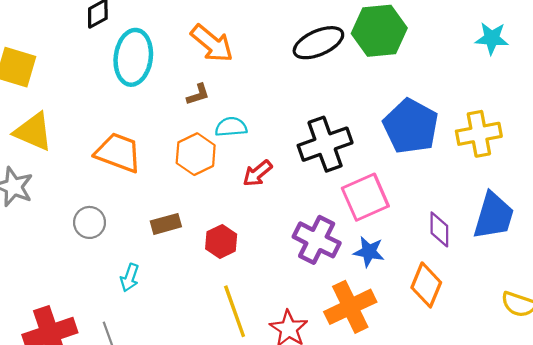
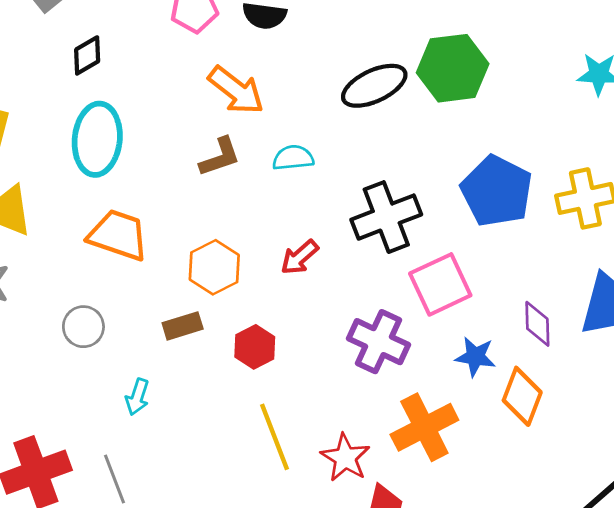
cyan ellipse: (133, 57) -> (97, 139), moved
brown L-shape: (198, 94) -> (220, 157), size x1.4
cyan semicircle: (231, 127) -> (293, 158), moved
orange hexagon: (196, 154) -> (214, 267), moved
blue star: (369, 252) -> (475, 357), moved

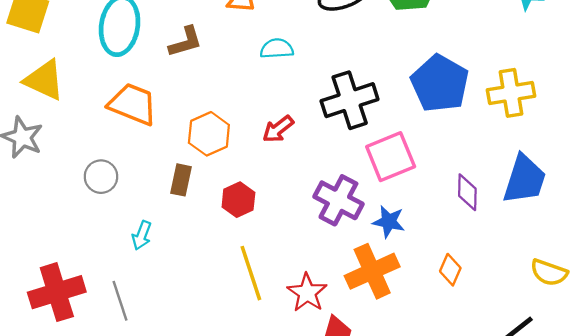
brown L-shape: (220, 157) -> (185, 42), moved
brown rectangle: (183, 326) -> (181, 180), turned -64
blue star: (475, 357) -> (389, 222), moved
orange diamond: (522, 396) -> (450, 270), moved, size x0.7

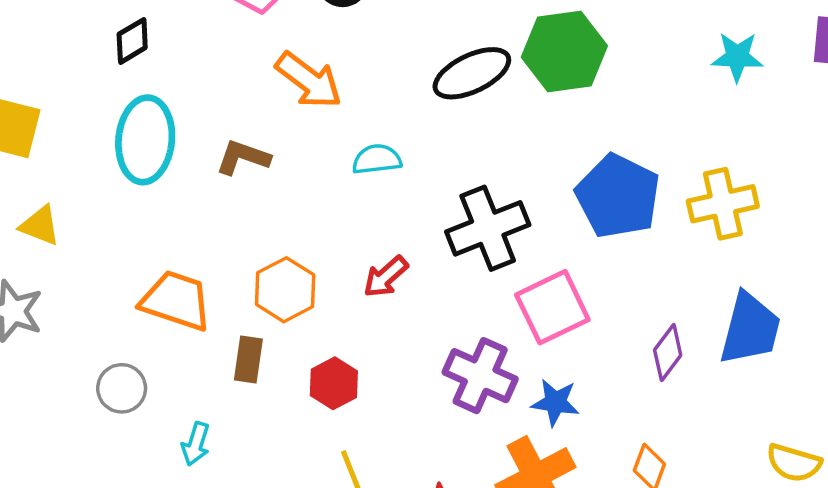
brown L-shape: (185, 42) -> (243, 157), turned -141
yellow triangle: (44, 80) -> (40, 226), size x0.7
orange trapezoid: (133, 104) -> (176, 301), moved
gray circle: (101, 177) -> (122, 388), moved
purple diamond: (467, 192) -> (668, 353), turned 39

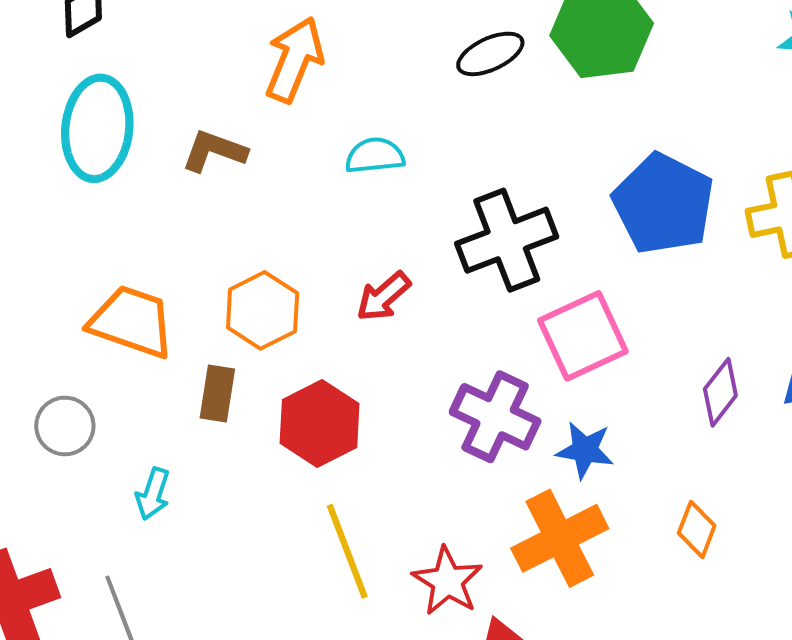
black ellipse: (472, 73) -> (490, 54), size x0.7
orange arrow: (309, 80) -> (294, 60), turned -106
red hexagon: (334, 383) -> (320, 423), size x1.4

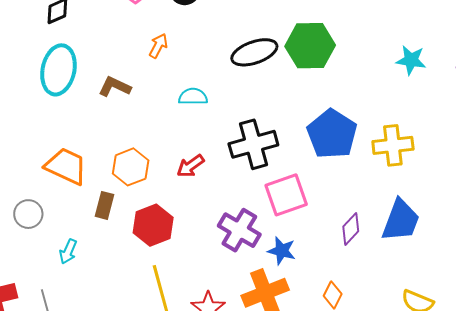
black ellipse: (490, 54) -> (254, 52), size x1.4
orange arrow: (294, 60) -> (158, 46), size x0.6

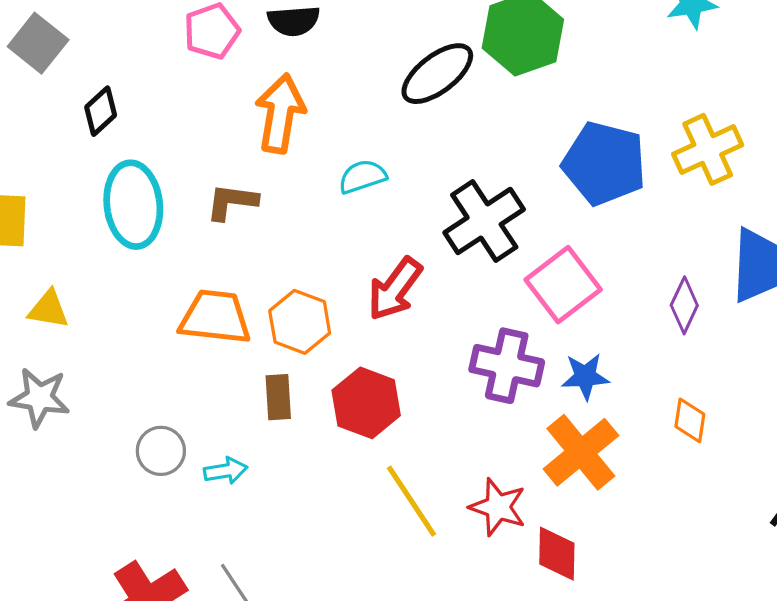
orange arrow: (158, 46) -> (280, 114), size x1.8
orange trapezoid: (66, 166) -> (215, 317), moved
red arrow: (190, 166) -> (395, 289), size x1.4
cyan arrow: (68, 251) -> (226, 471), moved, turned -105

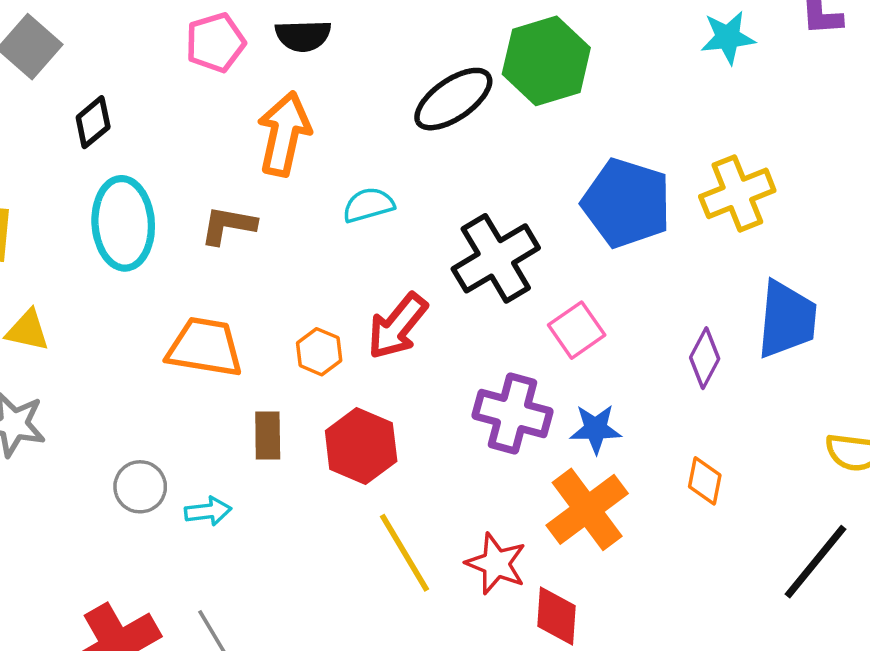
pink square: (563, 285) -> (577, 330), size x0.7
orange hexagon: (300, 322) -> (319, 352), moved, size x0.7

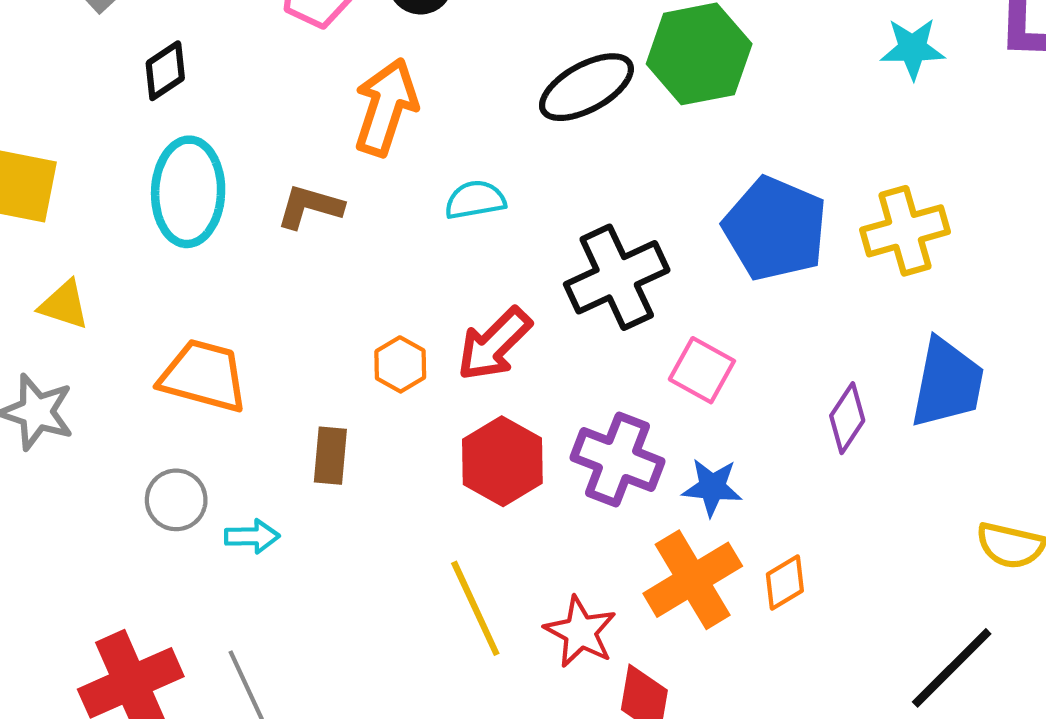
pink square: (577, 330) -> (702, 370), turned -32
orange trapezoid: (205, 347) -> (204, 376), moved
red hexagon: (361, 446) -> (502, 461), moved
orange diamond: (705, 481) -> (785, 582), moved, turned 42

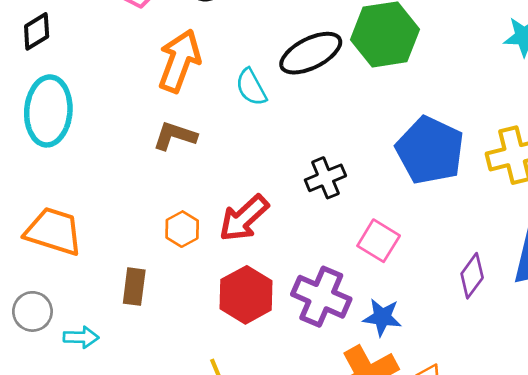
cyan semicircle: (475, 200) -> (251, 87), moved, turned -111
brown L-shape: (310, 207) -> (175, 136), moved
black cross: (617, 277) -> (325, 178), size x0.6

